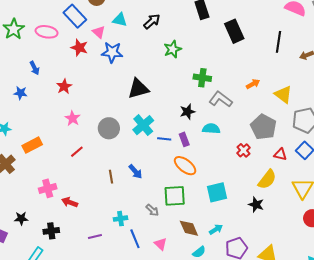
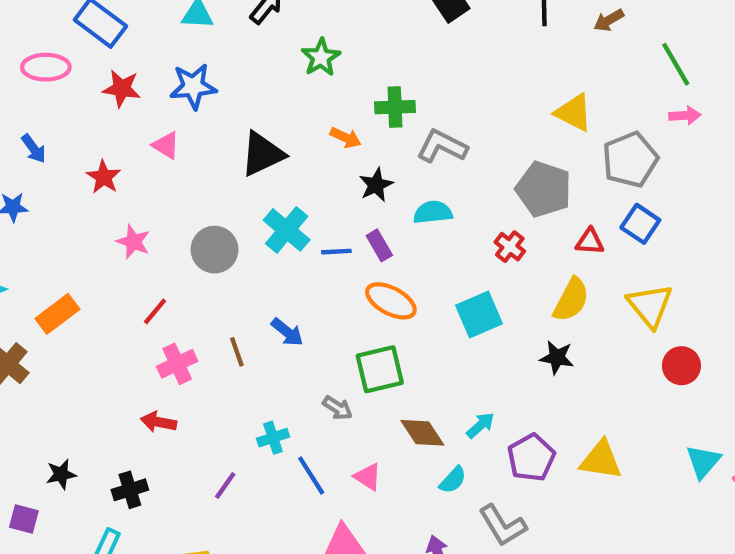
pink triangle: (99, 32) -> (166, 145), moved
orange arrow: (253, 84) -> (346, 138), moved, turned 64
pink cross: (48, 188) -> (177, 364), moved
cyan square: (217, 192) -> (479, 315), moved
purple line: (95, 236) -> (225, 485), turned -32

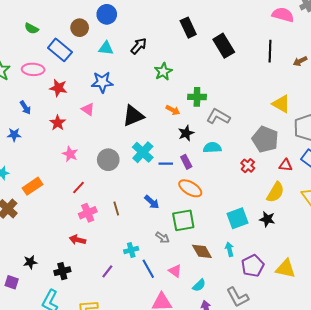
red star: (122, 89) -> (58, 88), moved
cyan square: (479, 315) -> (237, 218), moved
blue arrow: (287, 332) -> (152, 202), moved
cyan arrow: (480, 425) -> (229, 249), turned -64
cyan semicircle: (453, 480) -> (199, 285), moved

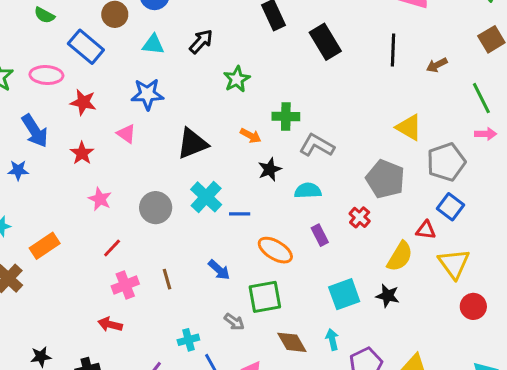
blue arrow: (25, 108) -> (35, 131), size x1.6
purple rectangle: (186, 162) -> (320, 235), moved
red triangle: (286, 165) -> (426, 230), moved

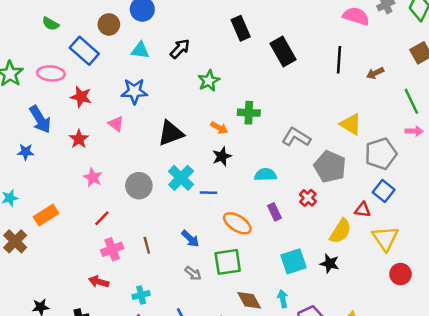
gray L-shape: (317, 145) -> (296, 137), moved
black star: (270, 169) -> (222, 156), moved
gray arrow: (234, 322) -> (193, 273), moved
cyan cross: (188, 340) -> (141, 295), moved

